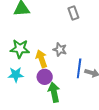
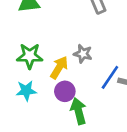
yellow arrow: (41, 59) -> (59, 67), turned 54
blue line: (79, 68) -> (110, 77), turned 30

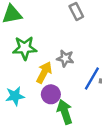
green star: (30, 56) -> (25, 48), moved

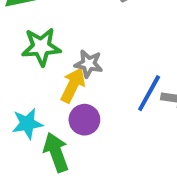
gray star: (65, 58) -> (89, 64), moved
green arrow: (65, 112) -> (56, 152), moved

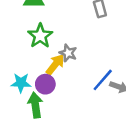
green star: (41, 47) -> (40, 36), turned 30
purple circle: (84, 120) -> (45, 84), moved

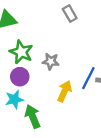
yellow arrow: (55, 65) -> (65, 91), moved
purple circle: (45, 84) -> (20, 77), moved

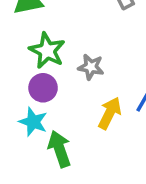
cyan star: (14, 99) -> (33, 122), turned 30

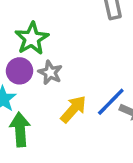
gray star: (91, 67) -> (50, 73), moved

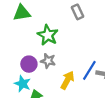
green star: (32, 38) -> (48, 35), moved

